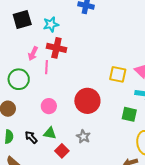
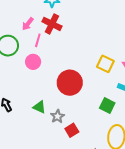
pink circle: (49, 106) -> (33, 62), moved
green triangle: (50, 133) -> (39, 107), moved
red square: (62, 151) -> (72, 130), moved

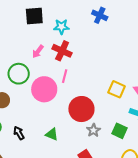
pink line: (38, 40) -> (65, 76), moved
pink circle: (33, 62) -> (44, 89), size x1.6
gray star: (57, 116) -> (93, 130), moved

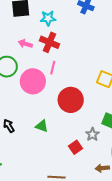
pink arrow: (38, 51) -> (25, 44), turned 72
gray star: (93, 130) -> (92, 134), moved

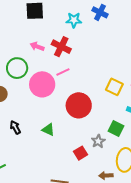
cyan star: (48, 18) -> (74, 20), moved
pink line: (53, 68) -> (63, 72), turned 48

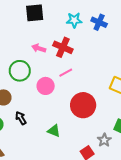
blue cross: (100, 12) -> (99, 22), moved
pink circle: (42, 84) -> (46, 86), size x0.7
black arrow: (15, 127) -> (21, 118), moved

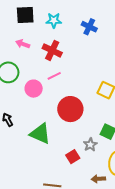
cyan star: (74, 20) -> (54, 20), moved
pink arrow: (39, 48) -> (23, 44), moved
green triangle: (54, 131) -> (40, 134), size x1.6

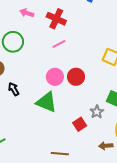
pink circle: (34, 89) -> (55, 77), moved
red circle: (70, 109) -> (76, 77), size x0.7

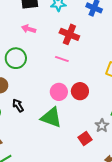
red cross: (56, 19) -> (69, 34), moved
pink line: (59, 44) -> (62, 59), turned 48

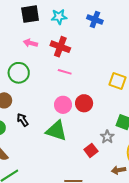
red cross: (69, 34) -> (60, 47), moved

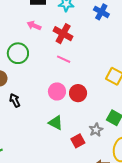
green triangle: (56, 131) -> (56, 123), moved, size x0.7

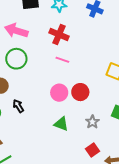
pink arrow: (34, 26) -> (16, 31), moved, size x1.6
gray star: (96, 130) -> (92, 122), moved
red square: (78, 141) -> (92, 150), moved

